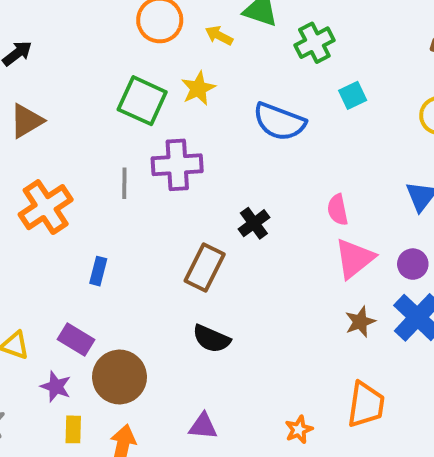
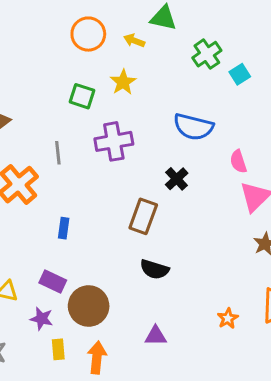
green cross: (314, 43) -> (207, 54), moved
green square: (142, 101) -> (82, 96), size x0.7
blue semicircle: (279, 122) -> (193, 127), moved
gray line: (124, 183) -> (58, 153), moved
orange star: (299, 430) -> (228, 318), moved

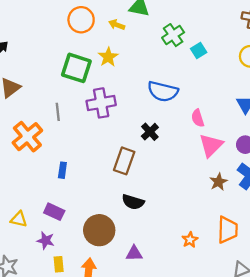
green square: (82, 96) -> (76, 68), size x1.5
brown circle: (89, 306) -> (99, 230), moved

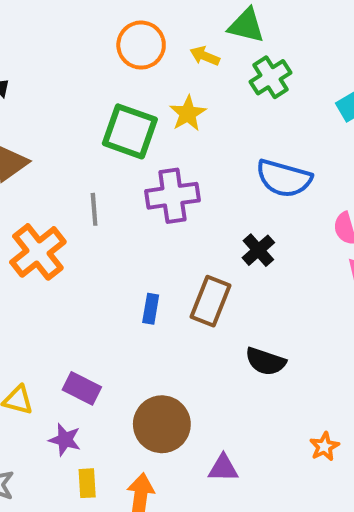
green cross: (173, 35) -> (271, 77), moved
blue rectangle: (62, 170) -> (151, 309), moved
black semicircle: (133, 202) -> (265, 361), moved

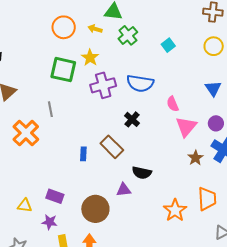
purple cross: (172, 196) -> (103, 85), moved
brown rectangle: (210, 301) -> (112, 147), turned -60
orange star: (324, 447) -> (175, 210), size x1.6
purple triangle: (223, 468) -> (124, 190), moved

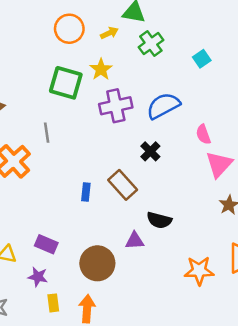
yellow arrow: (95, 29) -> (109, 33), turned 136
blue semicircle: (140, 83) -> (163, 106), turned 140
orange star: (175, 210) -> (199, 271), turned 30

